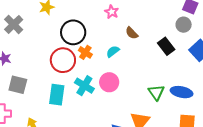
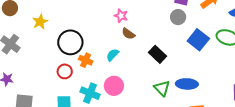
pink star: (112, 12) -> (121, 16), moved
black rectangle: (166, 46) -> (158, 54), moved
red circle: (63, 60) -> (65, 71), size x0.6

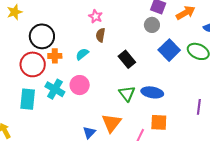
brown semicircle: (128, 34) -> (100, 35), turned 56
orange cross: (86, 60) -> (55, 56), turned -32
red circle: (65, 71) -> (33, 64), size x1.6

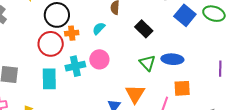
cyan cross: (55, 89) -> (75, 66), turned -36

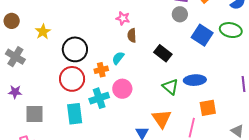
orange cross: (72, 33) -> (101, 70), moved

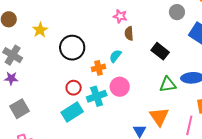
red circle: (72, 79) -> (74, 88), moved, size x0.6
green triangle: (170, 87) -> (168, 85), turned -48
purple star: (15, 92) -> (11, 78), moved
gray square: (34, 114) -> (19, 109), moved, turned -30
cyan rectangle: (75, 114) -> (72, 112), turned 65

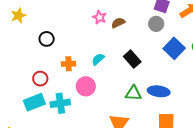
brown semicircle: (129, 33) -> (118, 23), moved, turned 56
black circle: (72, 48) -> (47, 39), size x0.6
cyan semicircle: (115, 56) -> (98, 59), moved
cyan cross: (97, 96) -> (60, 103), moved

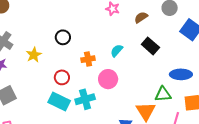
yellow star: (18, 16) -> (34, 55), moved
brown semicircle: (118, 23) -> (141, 17), moved
green triangle: (133, 93) -> (163, 94), moved
cyan rectangle: (34, 102) -> (59, 102), turned 55

